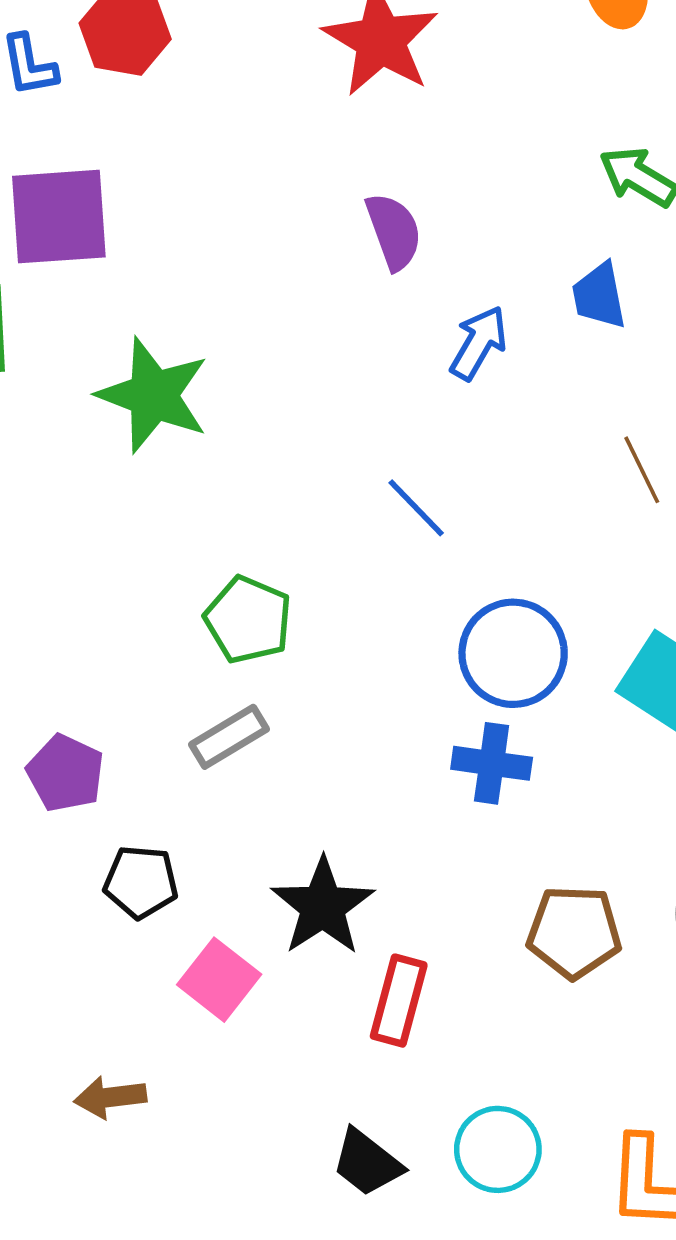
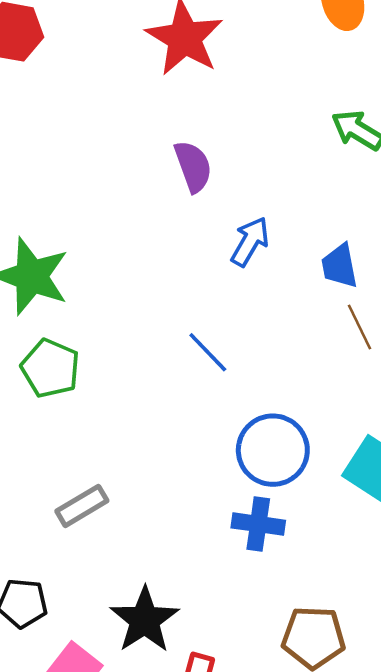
blue trapezoid: (599, 296) -> (339, 266), moved
green pentagon: (248, 620) -> (50, 368), moved

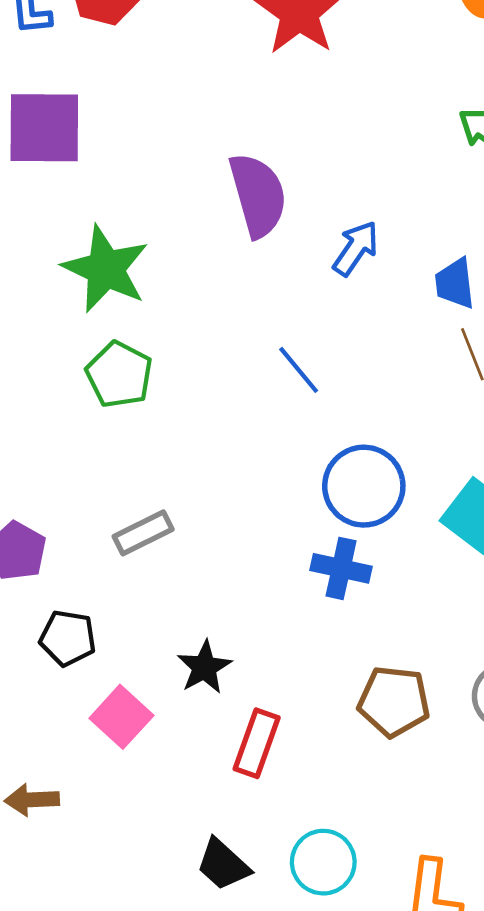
purple semicircle: (193, 166) -> (258, 195), moved, size x1.4
black star: (145, 620) -> (204, 667), size x0.7

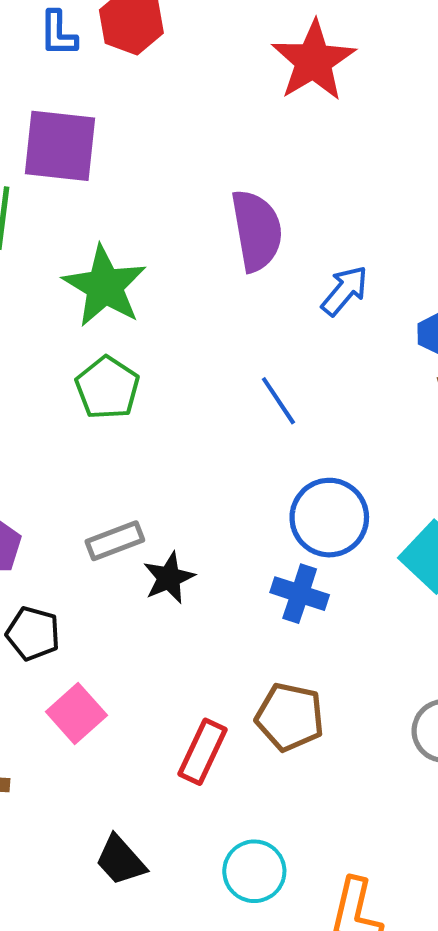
black star: (204, 667) -> (169, 578), moved
brown pentagon: (394, 701) -> (290, 717), moved
black trapezoid: (223, 865) -> (120, 860), moved

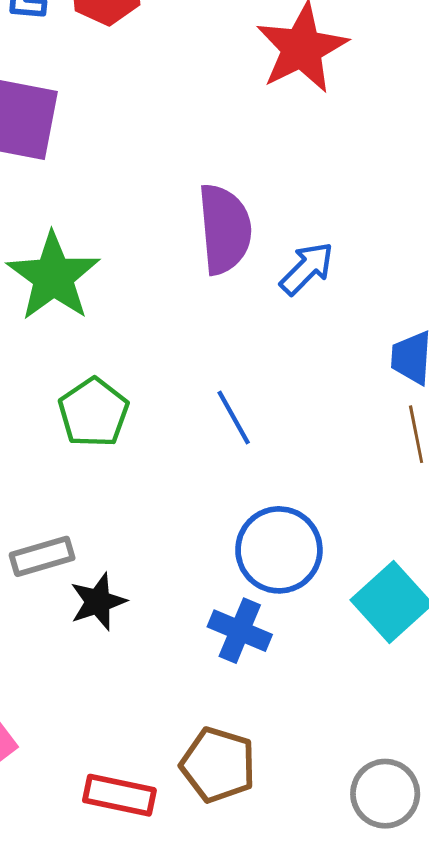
blue arrow: (345, 291) -> (307, 268), moved
green pentagon: (107, 388) -> (94, 413), moved
red rectangle: (202, 752) -> (119, 795), turned 72

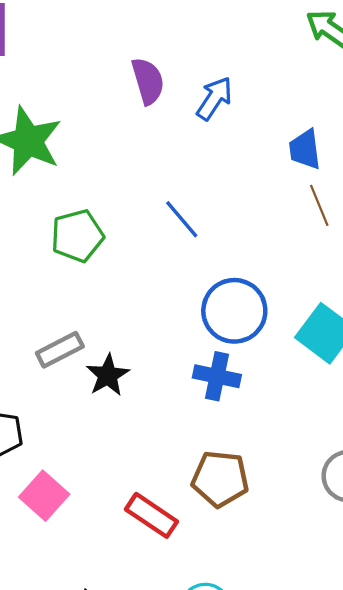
purple semicircle: (225, 229) -> (148, 81), size x0.7
green pentagon: (94, 413) -> (77, 236), turned 30
red rectangle: (119, 795) -> (152, 515), turned 33

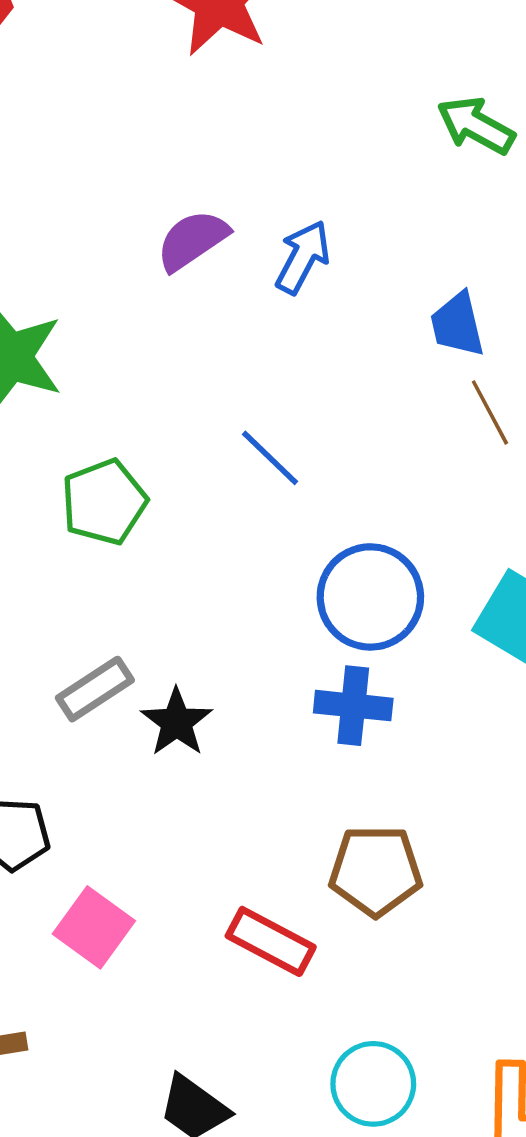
purple semicircle: (148, 81) -> (192, 240), turned -102

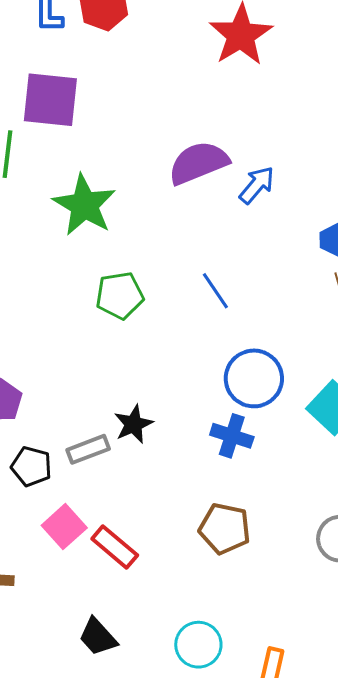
purple semicircle: (192, 240) -> (198, 163), size x1.4
gray rectangle: (95, 689) -> (88, 449), moved
red rectangle: (271, 941) -> (115, 547), moved

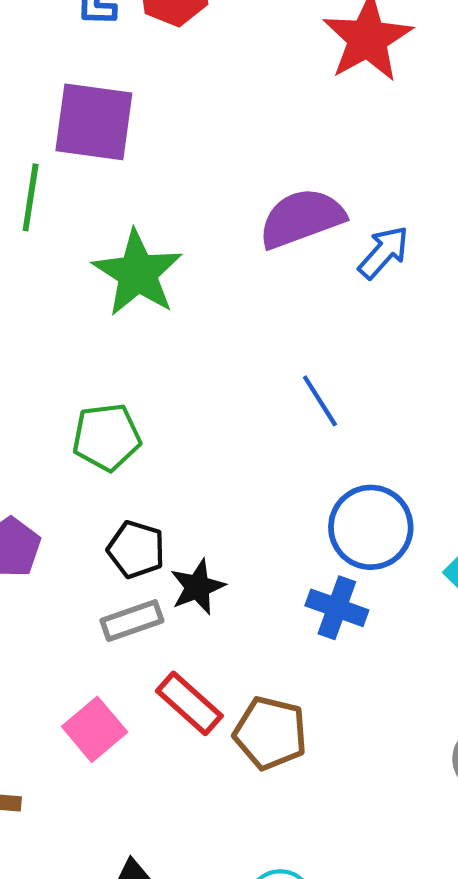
green pentagon: (120, 295) -> (107, 437), moved
black pentagon: (31, 466) -> (136, 549), moved
brown pentagon: (225, 529) -> (270, 733), moved
red rectangle: (115, 547) -> (189, 703), moved

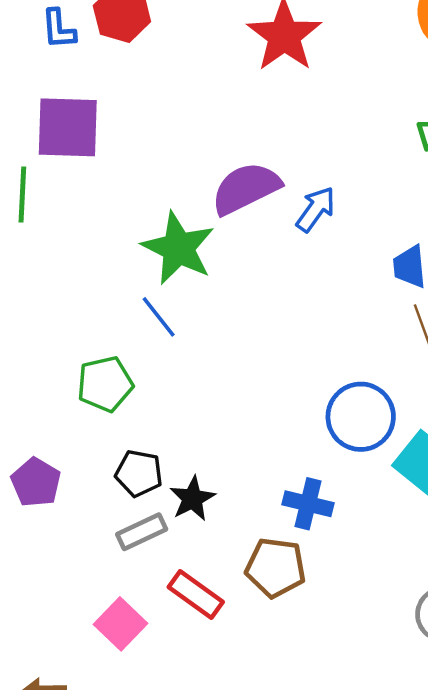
green star: (138, 273) -> (178, 248), moved
blue line: (320, 401) -> (159, 317), moved
blue circle: (371, 527) -> (361, 417), moved
brown pentagon: (270, 733) -> (276, 568), moved

